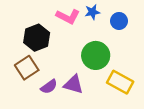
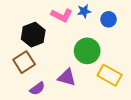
purple semicircle: (49, 87) -> (37, 89), moved

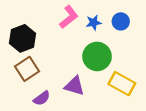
blue star: (84, 11) -> (94, 23), moved
pink L-shape: (62, 15) -> (69, 17), turned -65
black hexagon: (33, 35) -> (23, 38), moved

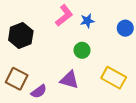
blue circle: (121, 21) -> (125, 28), moved
green circle: (97, 56) -> (82, 50), moved, size x0.6
brown square: (27, 69) -> (17, 79), moved, turned -30

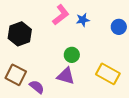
green circle: (82, 50) -> (72, 55), moved
purple semicircle: (39, 91) -> (37, 87), turned -105

